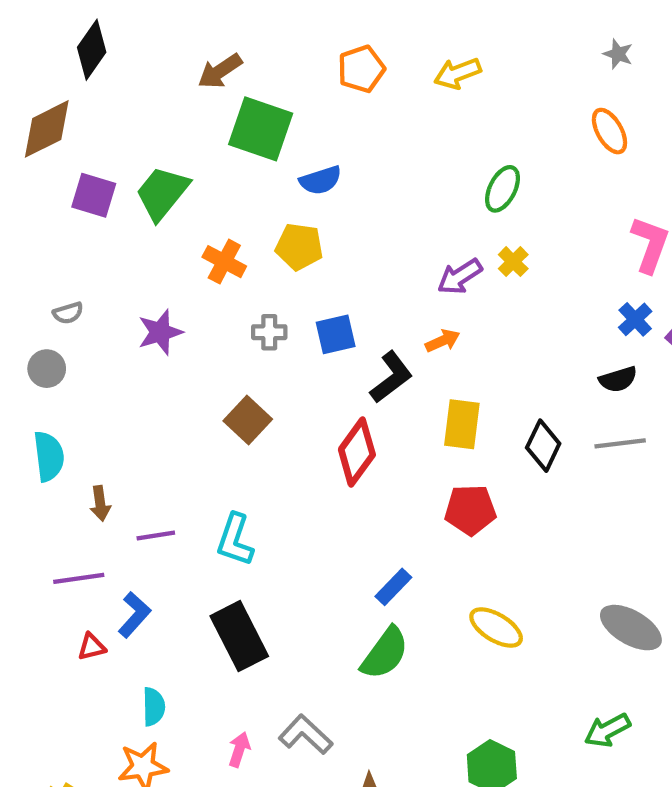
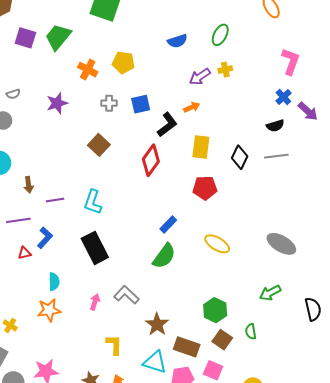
blue semicircle: (321, 180) -> (177, 41), moved
yellow cross: (513, 262) -> (225, 70), turned 32

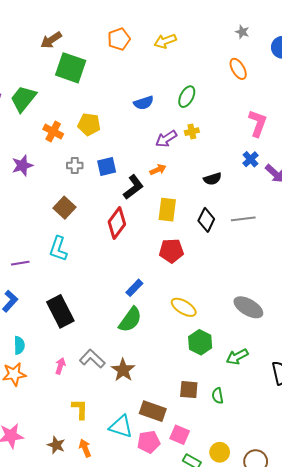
black semicircle: (275, 126) -> (212, 179), moved
cyan L-shape: (93, 202) -> (58, 249), moved
green hexagon: (215, 310) -> (200, 342), moved
brown star: (157, 324) -> (123, 370), moved
brown square: (222, 340) -> (189, 390), moved, turned -30

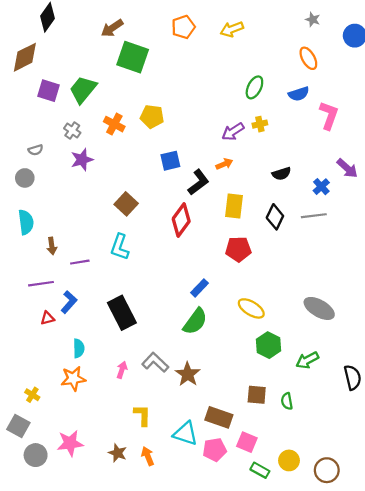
blue semicircle: (144, 103) -> (299, 94), moved
blue cross: (250, 159) -> (321, 187), moved
gray cross: (75, 165) -> (72, 131), moved, turned 35

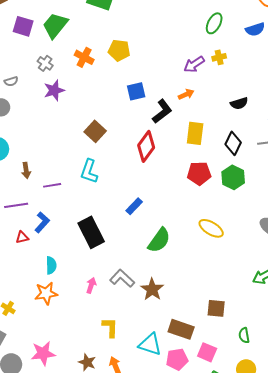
blue rectangle: (199, 288) -> (134, 206), moved
green hexagon: (268, 345) -> (233, 177), moved
green semicircle: (287, 401) -> (244, 335), moved

